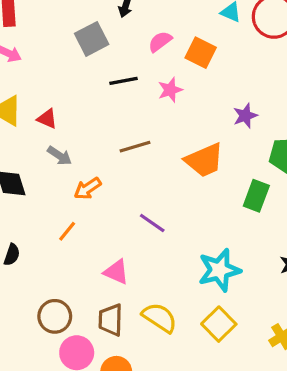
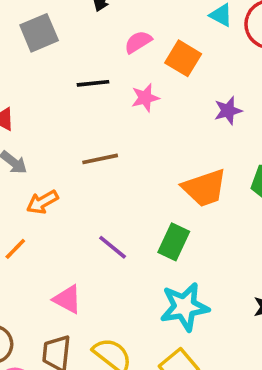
gray square: (92, 39) -> (39, 33), moved
purple star: (245, 116) -> (228, 111), moved
orange trapezoid: (204, 160) -> (204, 188), moved
green rectangle: (256, 196) -> (174, 242), moved

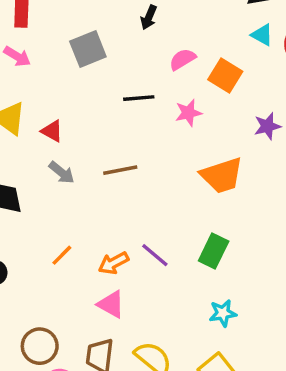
brown line: (100, 159) -> (120, 170), moved
orange trapezoid: (204, 188) -> (222, 175), moved
orange arrow: (42, 202) -> (113, 263), moved
cyan star: (184, 307) -> (223, 313), size x0.6

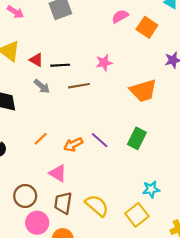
black line: (139, 98) -> (60, 65), moved
pink star: (188, 113) -> (104, 63), moved
pink triangle: (111, 304) -> (58, 173), moved
cyan star: (223, 313) -> (151, 189), moved

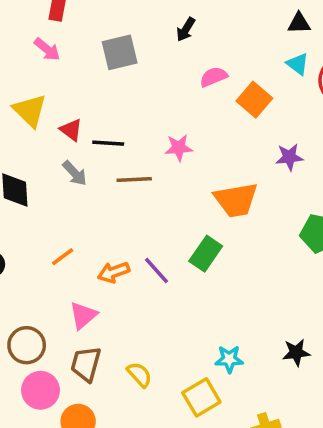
green rectangle: (137, 138) -> (206, 254), moved
pink triangle: (58, 173) -> (83, 315), turned 42
yellow semicircle: (97, 206) -> (139, 375), size x0.7

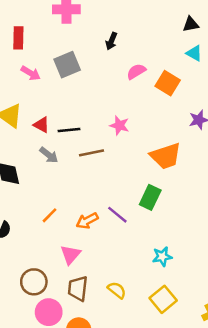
pink arrow: (47, 49) -> (31, 73), moved
pink star: (179, 148) -> (119, 125), turned 30
cyan star: (229, 359) -> (162, 257), moved

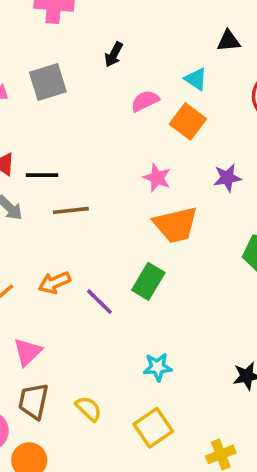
cyan triangle: (194, 53) -> (196, 79), moved
pink star: (119, 125) -> (157, 178), moved
orange arrow: (87, 221) -> (54, 283), moved

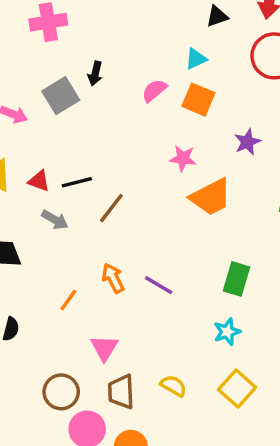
black arrow: (114, 54) -> (95, 73), moved
cyan triangle: (196, 79) -> (196, 59), turned -45
brown line: (71, 210) -> (111, 208), turned -32
green rectangle: (148, 281) -> (237, 279), moved
orange arrow: (54, 283) -> (113, 278), turned 100

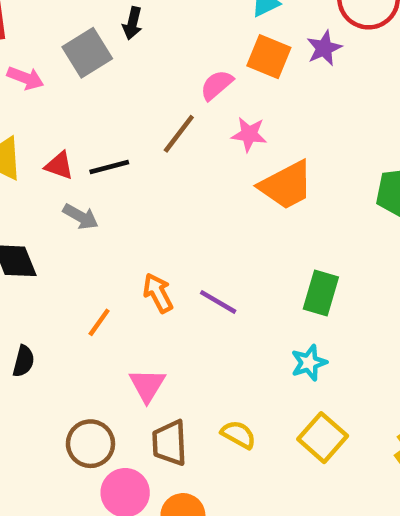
pink semicircle: (154, 91) -> (217, 85), moved
purple star: (247, 142) -> (324, 48), moved
brown line: (111, 208) -> (179, 134), moved

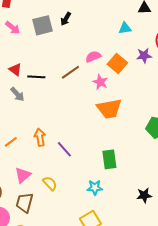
orange square: (269, 57) -> (117, 63), moved
green rectangle: (321, 293) -> (109, 159), turned -42
yellow semicircle: (238, 435) -> (50, 183), moved

